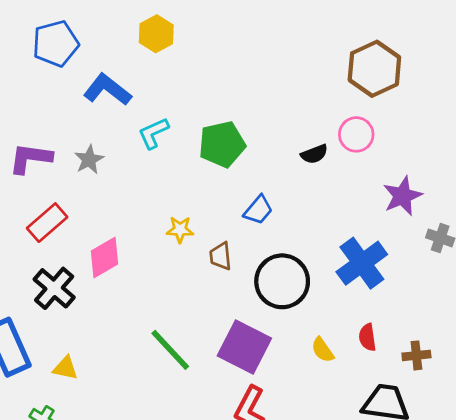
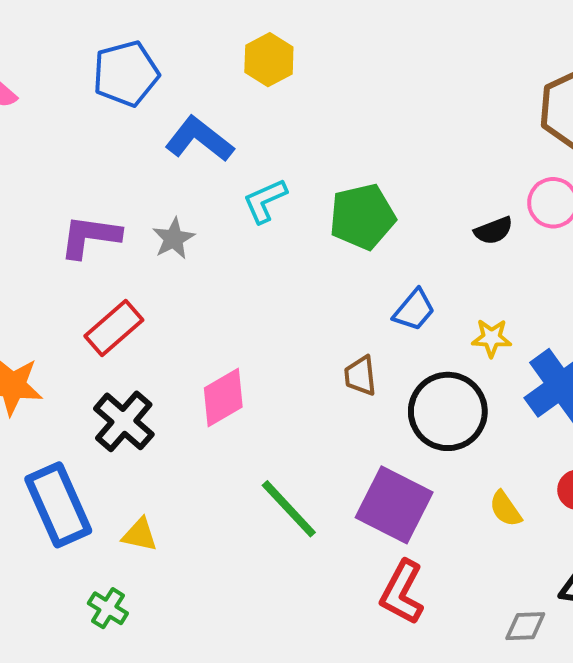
yellow star: (180, 230) -> (492, 338), moved
pink diamond: (104, 258) -> (223, 398), moved

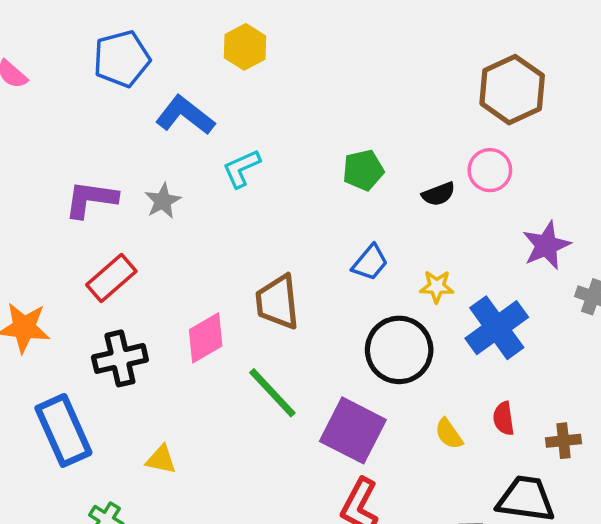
green pentagon: (362, 217) -> (363, 170), moved, size x0.7
brown trapezoid: (360, 376) -> (278, 302), moved, size x1.6
black cross: (124, 421) -> (120, 358), turned 36
green line: (289, 509) -> (272, 393), moved
yellow triangle: (140, 535) -> (161, 460), moved

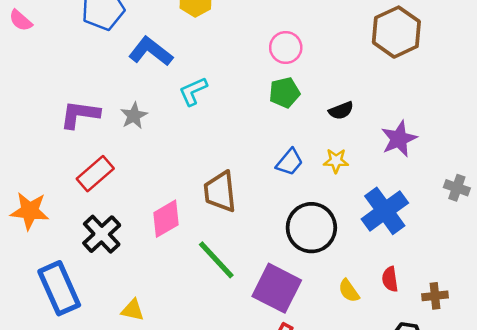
pink circle: (490, 170) -> (286, 47), moved
purple star: (546, 245) -> (399, 139), moved
yellow star: (437, 287) -> (336, 161), moved
black cross: (120, 358) -> (102, 234), turned -30

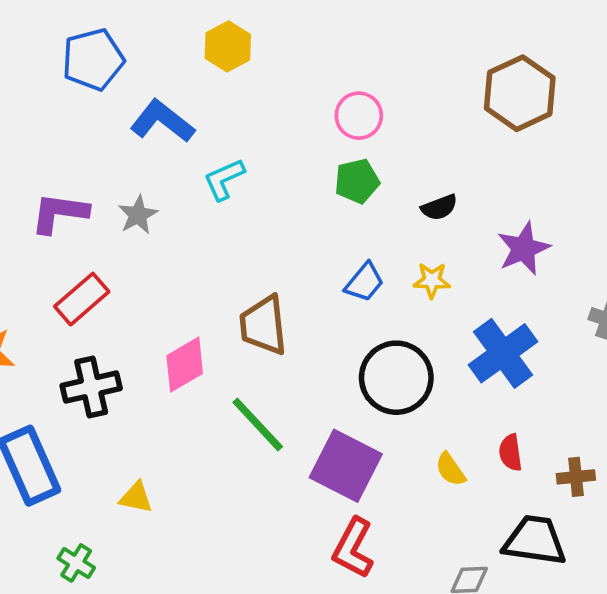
black cross: (102, 234) -> (91, 387), turned 30

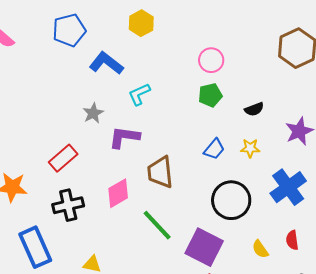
purple L-shape: (59, 213) -> (124, 137), moved

